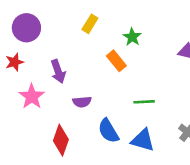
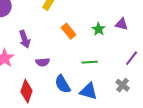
green star: (132, 37) -> (99, 29), moved

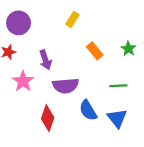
purple semicircle: (43, 62) -> (66, 86), size x1.6
blue triangle: (89, 91) -> (117, 118), turned 36

